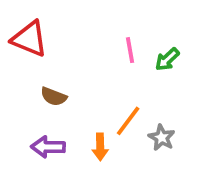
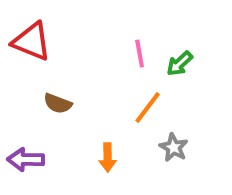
orange line: (128, 121) -> (148, 107), moved
purple arrow: (48, 147) -> (26, 159), moved

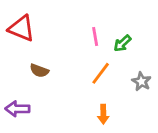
gray star: (174, 147) -> (141, 81), moved
orange arrow: (108, 157) -> (103, 114), moved

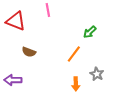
pink line: (95, 37) -> (48, 10), moved
gray star: (141, 81) -> (97, 74), moved

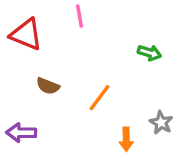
green arrow: (90, 32) -> (149, 53), turned -120
orange line: (74, 54) -> (100, 98), moved

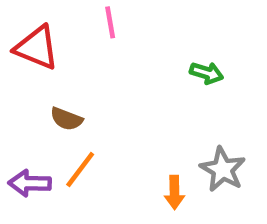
orange line: (100, 98) -> (80, 169), moved
gray star: (161, 123) -> (223, 169), size x1.4

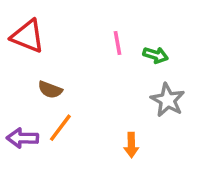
pink line: (110, 22) -> (117, 43), moved
gray star: (223, 169) -> (168, 100), moved

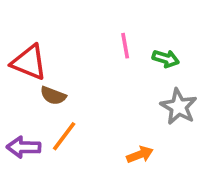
red triangle: (28, 36) -> (29, 62), moved
orange arrow: (131, 145) -> (140, 155), turned -110

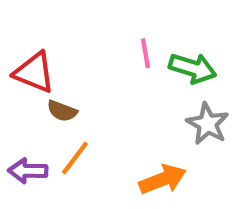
green arrow: (166, 59) -> (193, 68), size x1.5
orange arrow: (140, 155) -> (163, 179), size x1.5

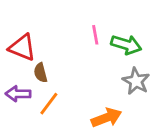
brown semicircle: (62, 111) -> (41, 73), turned 54
purple arrow: (28, 171) -> (18, 94), moved

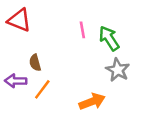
green arrow: (126, 45) -> (109, 38), turned -140
red triangle: (22, 47) -> (19, 20), moved

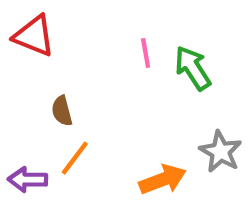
gray star: (118, 70) -> (221, 152), moved
purple arrow: (16, 81) -> (28, 180), moved

